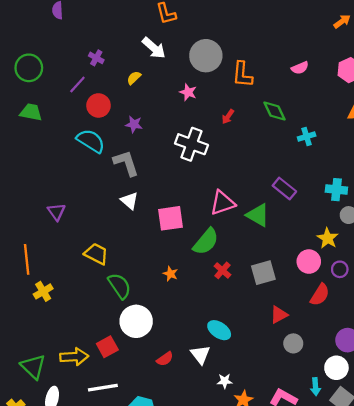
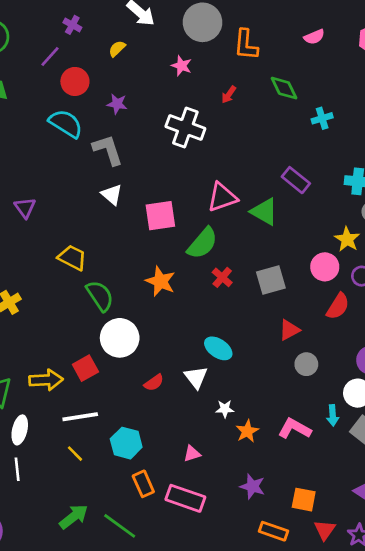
orange star: (170, 274) -> (160, 281), size x1.6

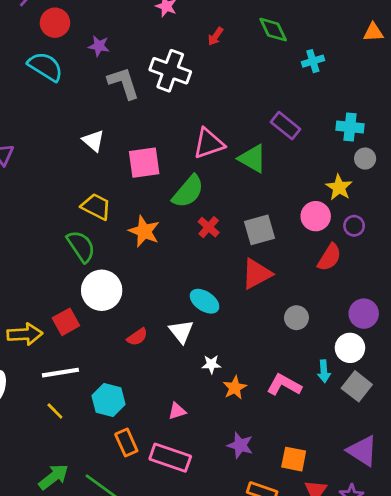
gray L-shape: (108, 150) -> (124, 83), moved
yellow trapezoid: (72, 258) -> (96, 207), moved
red triangle: (289, 330) -> (257, 274), moved, size x1.4

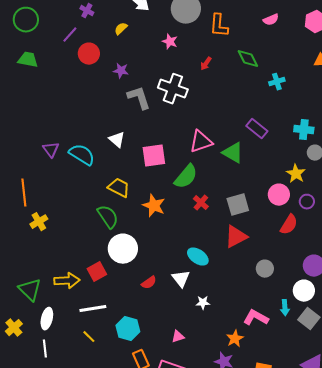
cyan semicircle: (45, 67) -> (82, 155), moved
orange star: (235, 388) -> (235, 339), moved

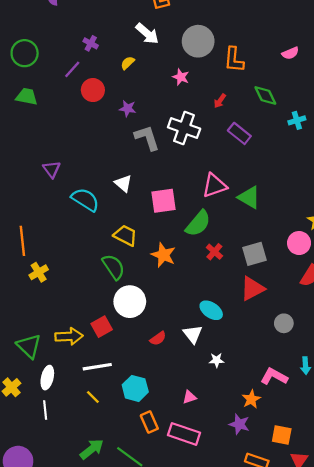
purple rectangle: (257, 129) -> (239, 133), moved
purple triangle: (51, 150) -> (52, 169), moved

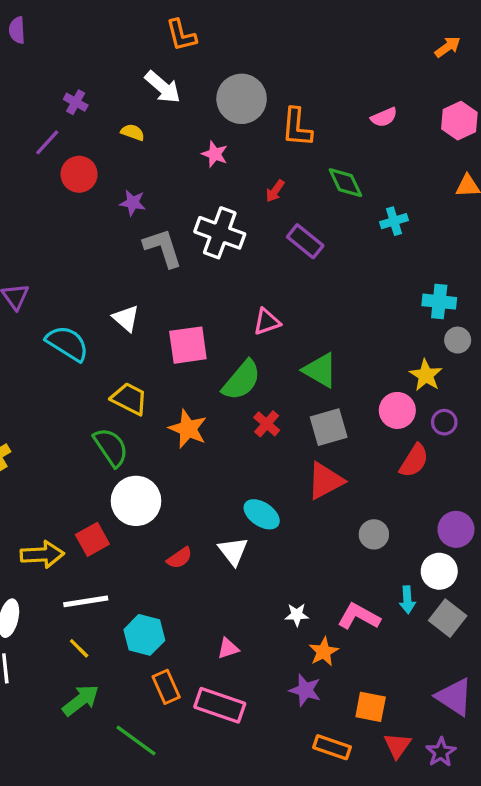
yellow semicircle: (128, 63) -> (133, 132), turned 64
pink triangle: (214, 186) -> (267, 322), size x0.7
green triangle: (249, 197) -> (320, 370), moved
white star: (217, 360) -> (297, 615), moved
green arrow: (92, 449) -> (81, 700), moved

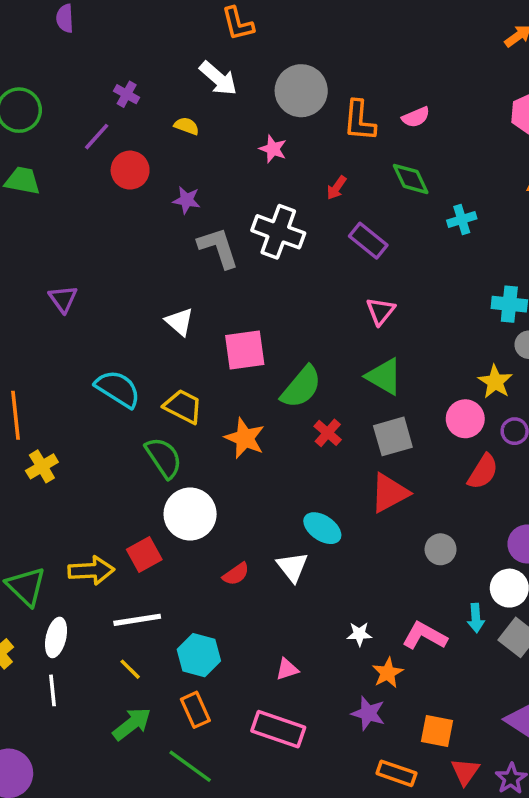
pink semicircle: (384, 117) -> (416, 117), moved
pink triangle: (267, 322) -> (381, 311), moved, turned -32
cyan semicircle: (67, 343) -> (118, 389), moved
orange rectangle: (166, 687) -> (195, 710), moved

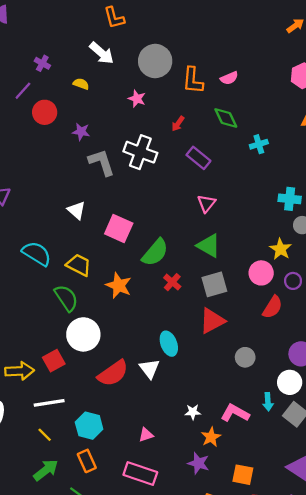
pink square: (245, 350) -> (119, 229), turned 32
cyan ellipse: (322, 528) -> (169, 344), turned 35
red semicircle: (236, 574) -> (113, 373), size x1.8

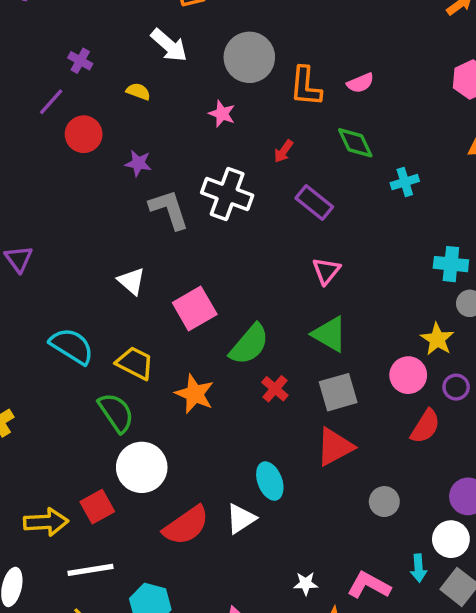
pink square: (119, 229) -> (195, 308), turned 36
white triangle: (149, 369) -> (241, 519), turned 35

